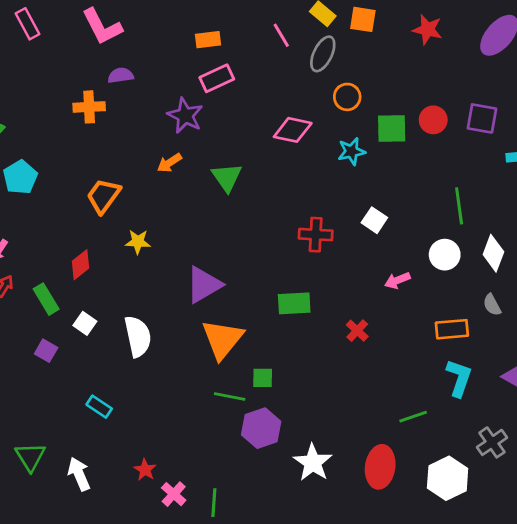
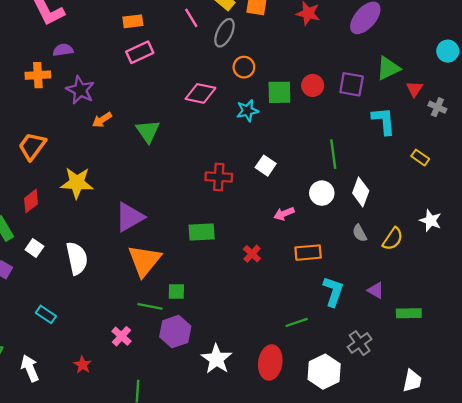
purple star: (185, 116) -> (80, 90), moved
orange trapezoid: (103, 196) -> (32, 146), moved
yellow star: (138, 242) -> (77, 183), size x1.6
orange rectangle: (452, 329) -> (308, 253), moved
pink cross: (174, 494) -> (121, 336), moved

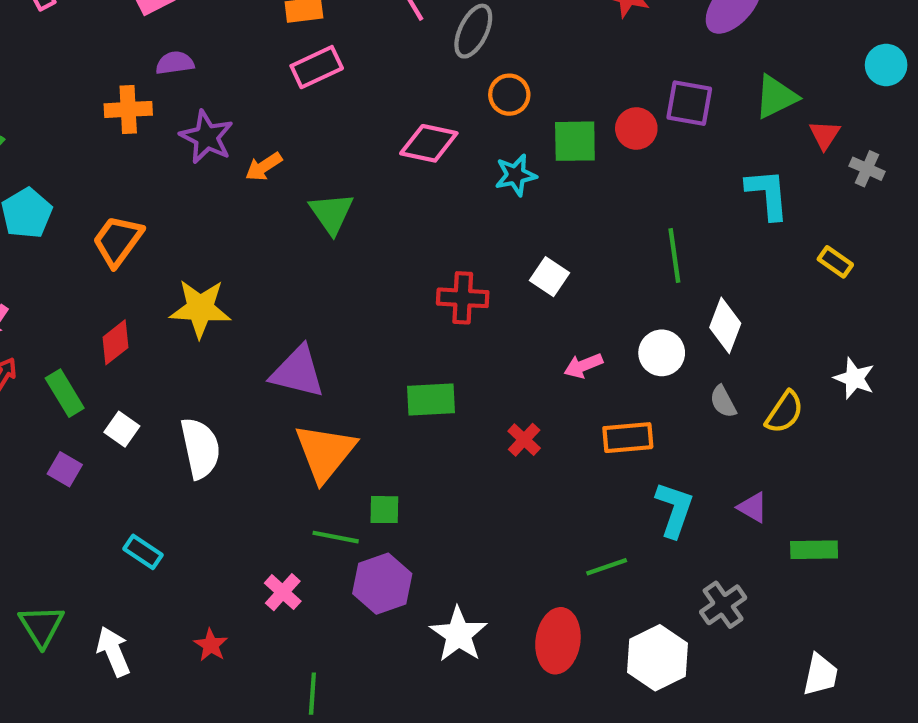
purple square: (352, 84) -> (689, 103), moved
orange arrow: (102, 120) -> (264, 167), moved
white circle: (322, 193) -> (662, 353), moved
purple triangle: (129, 217) -> (298, 372), turned 44

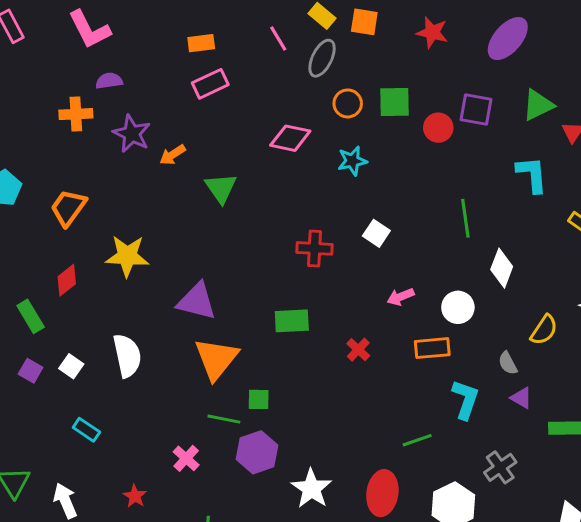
green square: (575, 141) -> (395, 102), moved
white circle: (662, 353) -> (458, 307), moved
gray semicircle: (723, 402) -> (508, 363), moved
white square: (122, 429) -> (71, 366), moved

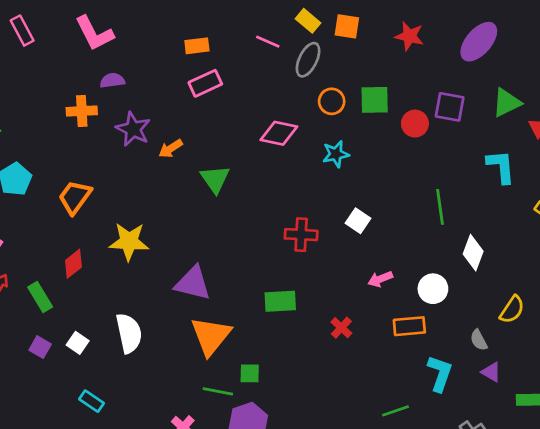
pink line: (278, 39) -> (268, 42), turned -35

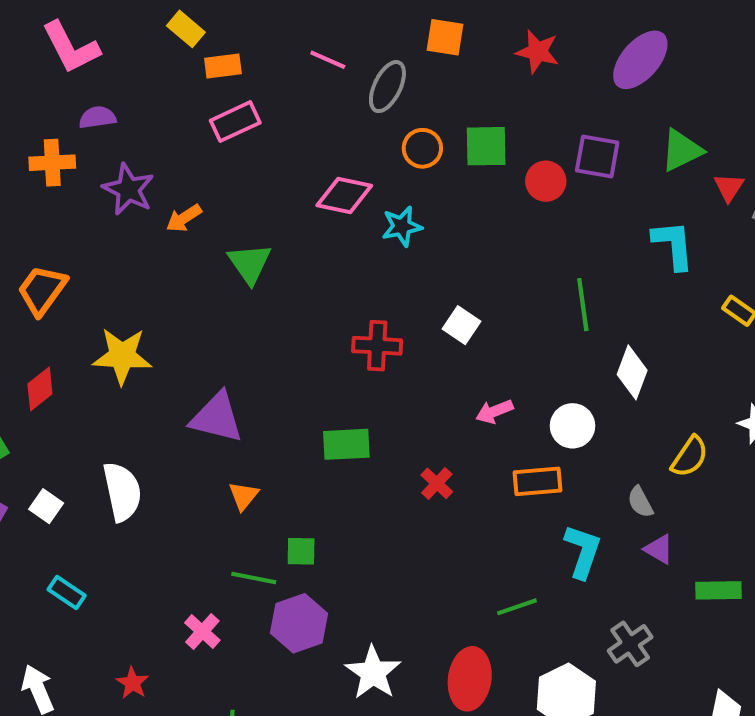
yellow rectangle: (308, 21) -> (186, 29), moved
cyan star: (336, 154) -> (402, 226), moved
orange triangle: (211, 336) -> (243, 496), size x0.5

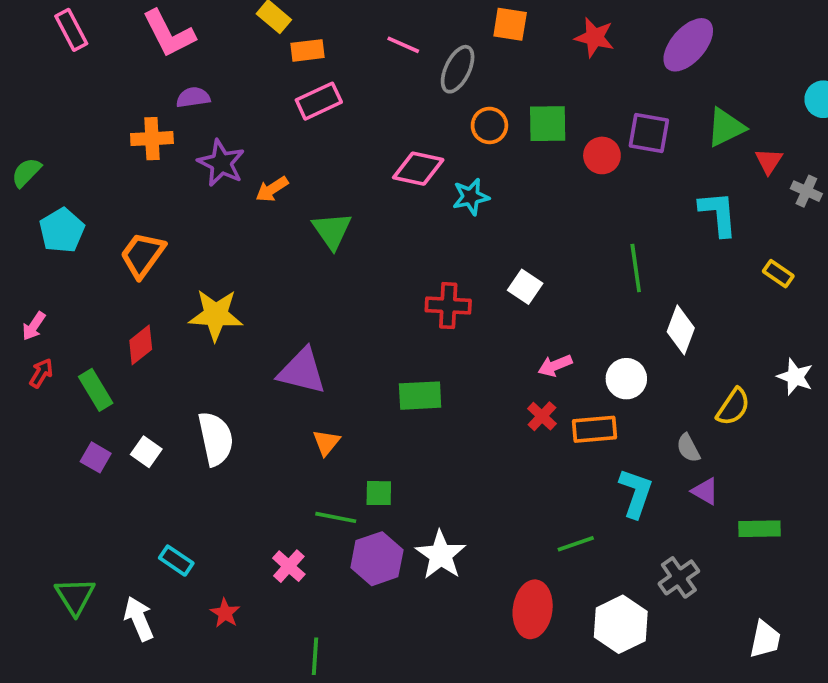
red cross: (437, 483) -> (542, 416), moved
cyan rectangle: (67, 592) -> (176, 561), moved
white star: (373, 673) -> (441, 555), moved

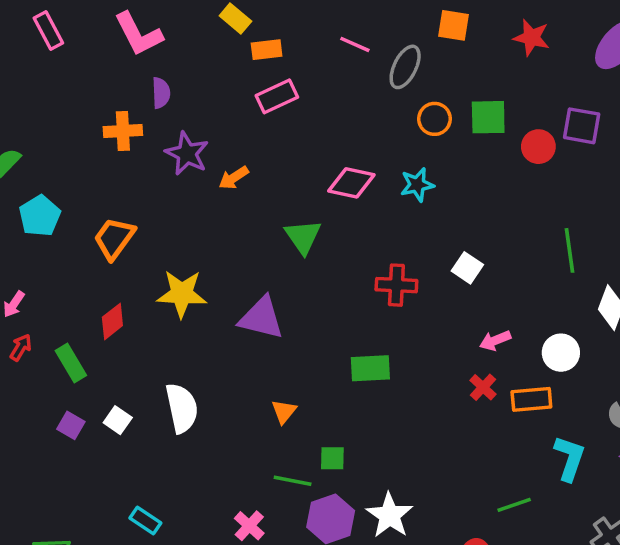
purple semicircle: (193, 97) -> (161, 93), turned 96
pink diamond: (418, 169) -> (351, 183), moved
green triangle: (332, 231) -> (303, 237), moved
purple triangle: (302, 371) -> (261, 318), moved

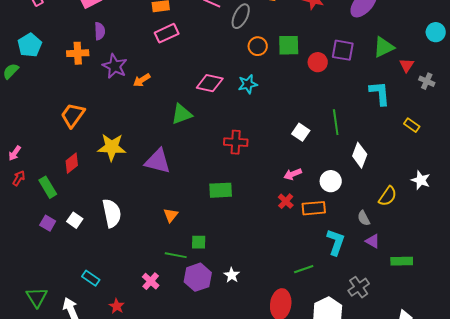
cyan pentagon: (40, 216) -> (30, 45), moved
green triangle: (303, 237) -> (182, 114), turned 45
white square: (467, 268) -> (301, 132), moved
white star: (389, 515) -> (232, 275), size x0.6

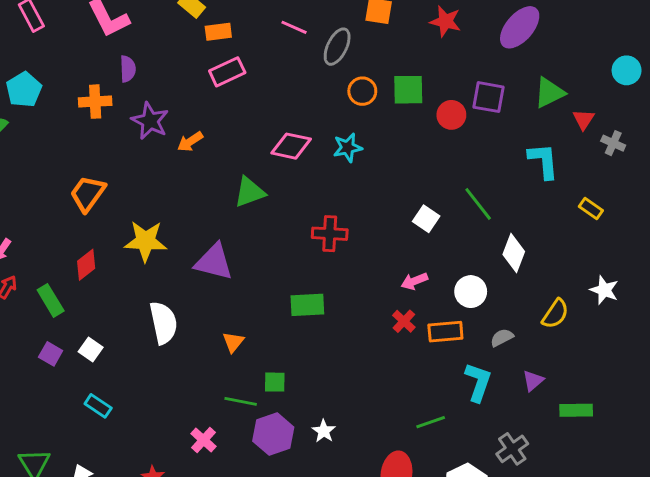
green line: (336, 122) -> (478, 204), turned -30
white semicircle: (112, 213) -> (163, 323), moved
gray semicircle: (364, 218) -> (502, 338), moved, turned 91
purple triangle: (373, 241) -> (533, 381), turned 49
cyan rectangle: (91, 278) -> (98, 406), moved

